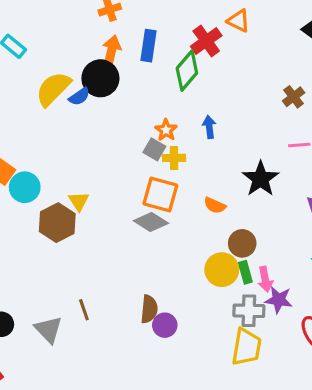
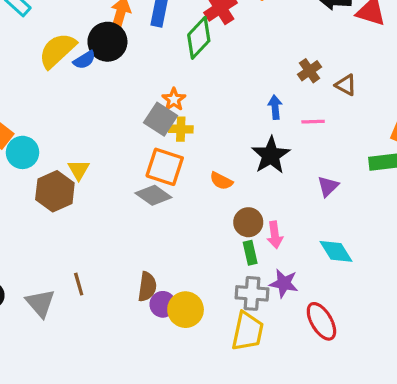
blue arrow: (209, 127) -> (275, 107), moved
gray square: (154, 149) -> (161, 119), size x1.4
yellow circle: (222, 270) -> (186, 310), moved
pink arrow: (265, 279) -> (275, 235), moved

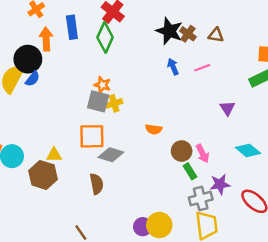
black circle: (107, 42) -> (28, 59), moved
black star: (271, 155) -> (169, 31), moved
orange square: (165, 167) -> (92, 136), moved
yellow triangle: (79, 170) -> (54, 155), turned -42
brown semicircle: (147, 287) -> (97, 184), moved

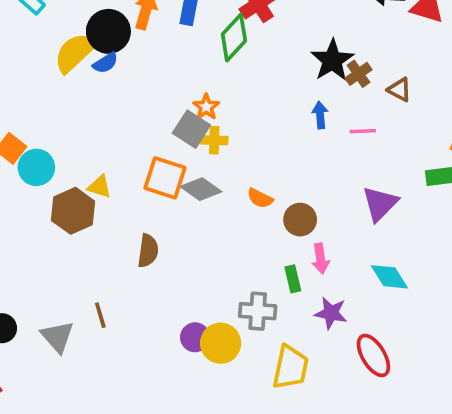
purple triangle: (227, 108) -> (380, 204), size x1.5
brown circle: (182, 151) -> (300, 220), moved
gray diamond: (111, 155) -> (201, 189), moved
gray cross: (201, 199) -> (258, 311), moved

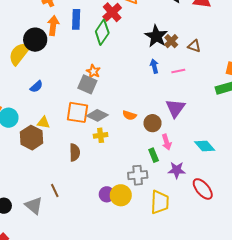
blue semicircle: (105, 63) -> (36, 87), moved
yellow cross: (214, 140) -> (101, 135), moved
purple triangle: (380, 204) -> (175, 108), moved

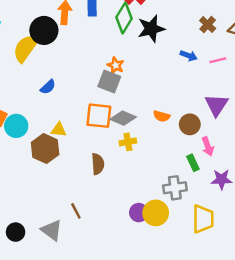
black star: (156, 36) -> (151, 29), moved, turned 30
blue arrow: (154, 66) -> (189, 56), turned 128

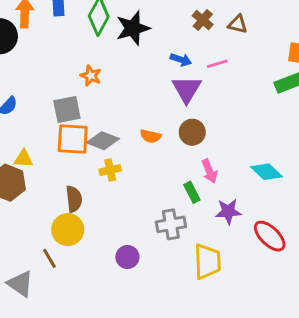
gray square: (109, 81) -> (67, 110), moved, turned -30
purple triangle: (217, 105) -> (187, 89), moved
brown circle: (190, 124) -> (192, 132), moved
yellow circle: (156, 213) -> (68, 230), moved

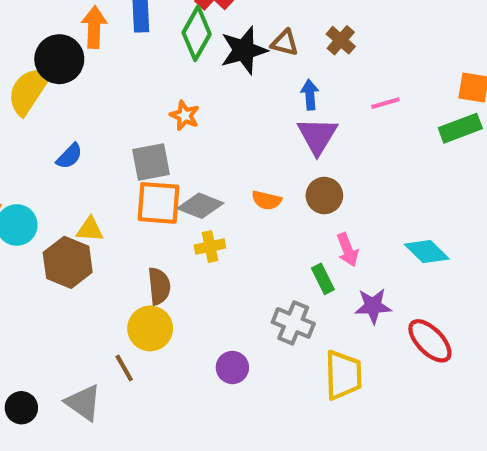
brown triangle: (238, 24) -> (285, 43), moved
blue arrow: (181, 60) -> (310, 95), turned -114
pink line: (217, 64) -> (385, 103), moved
gray cross: (171, 224) -> (293, 323), turned 32

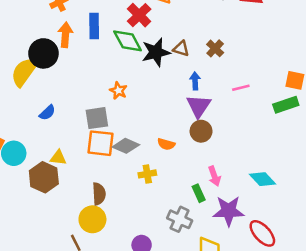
green diamond: (197, 33) -> (128, 41), turned -60
brown circle: (324, 196) -> (201, 131), moved
yellow cross: (210, 247) -> (147, 174), moved
purple star: (373, 306) -> (229, 211), size x1.4

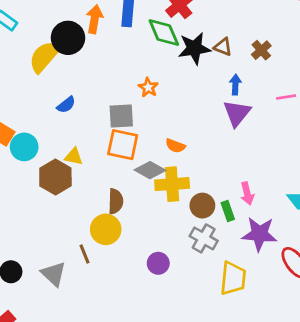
brown circle: (201, 131) -> (202, 206), moved
orange semicircle: (166, 144) -> (175, 146), moved
gray diamond: (126, 146) -> (150, 170), moved
yellow cross: (147, 174) -> (172, 184), size x1.6

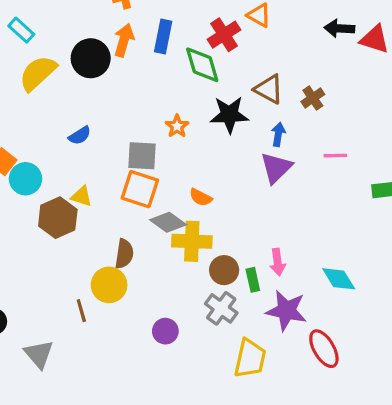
brown triangle: (223, 47) -> (269, 89), size x1.4
black star: (194, 48) -> (229, 115), moved
yellow semicircle: (44, 57) -> (38, 73), moved
gray triangle: (54, 274) -> (39, 354), moved

